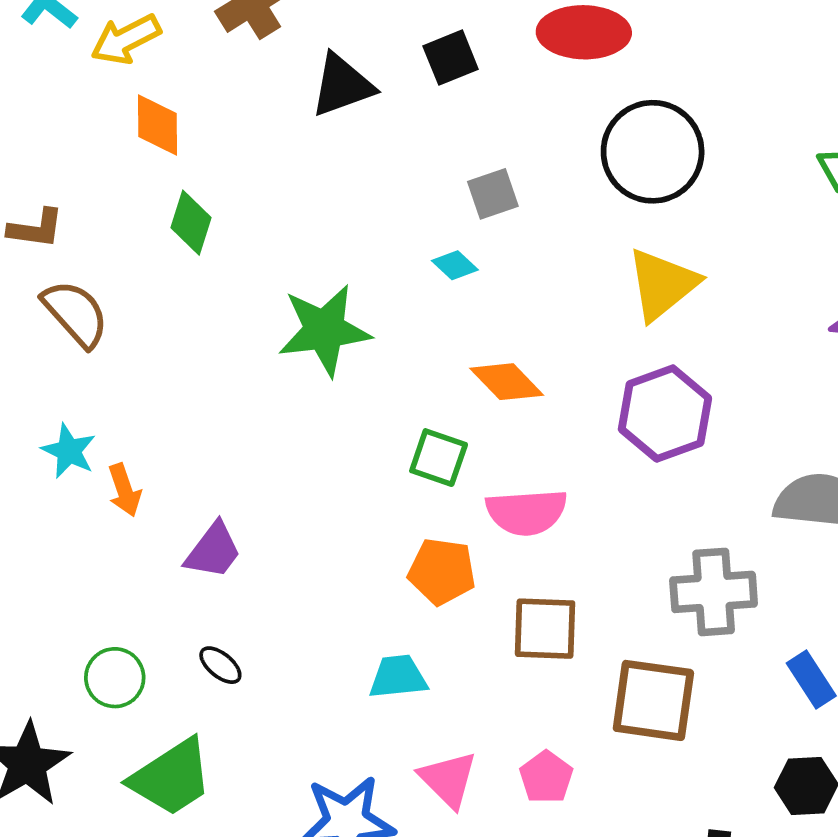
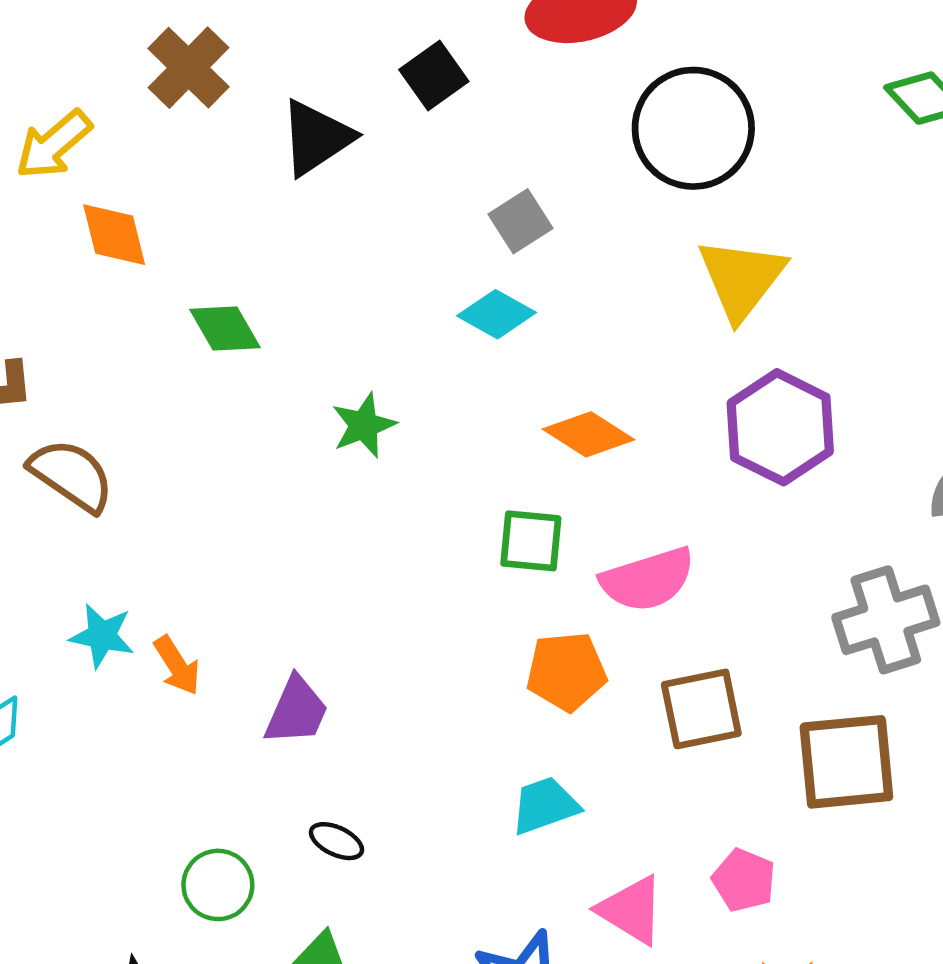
green diamond: (191, 223) -> (225, 329), moved, turned -34
cyan diamond: (455, 265) -> (496, 314), size x1.4
green star: (324, 330) -> (364, 425), size x0.6

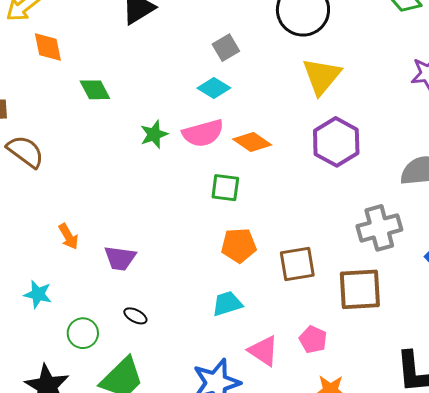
pink semicircle: (648, 580) -> (203, 133), moved
cyan star: (102, 636) -> (38, 294), moved
purple trapezoid: (296, 711) -> (120, 258), turned 72

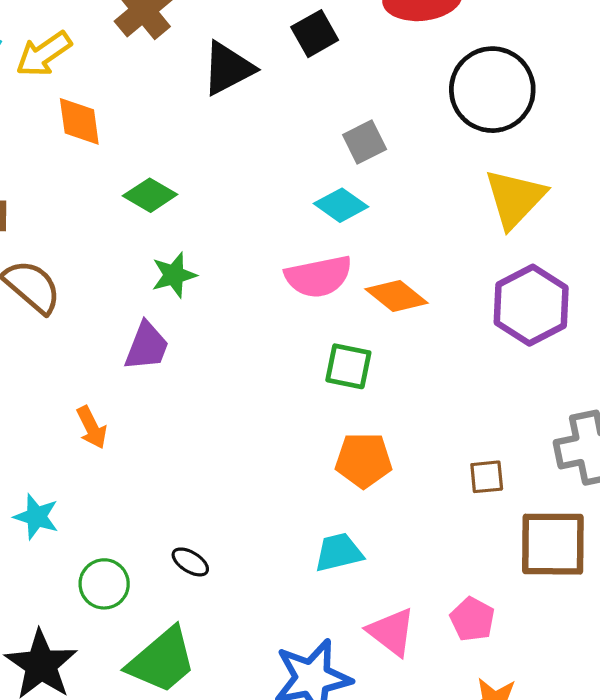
green diamond: (95, 90) -> (150, 195), turned -36
green star: (154, 134) -> (174, 275), moved
purple trapezoid: (120, 258) -> (147, 346), moved, turned -80
brown square: (297, 264) -> (487, 477), moved, size x0.6

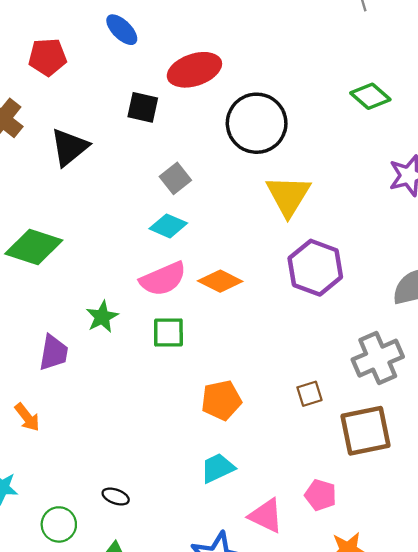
black square: (315, 34) -> (143, 107), moved, turned -36
green diamond: (150, 195) -> (34, 247), size x1.5
green star: (174, 275) -> (102, 317), moved
green square: (348, 366) -> (168, 332), moved

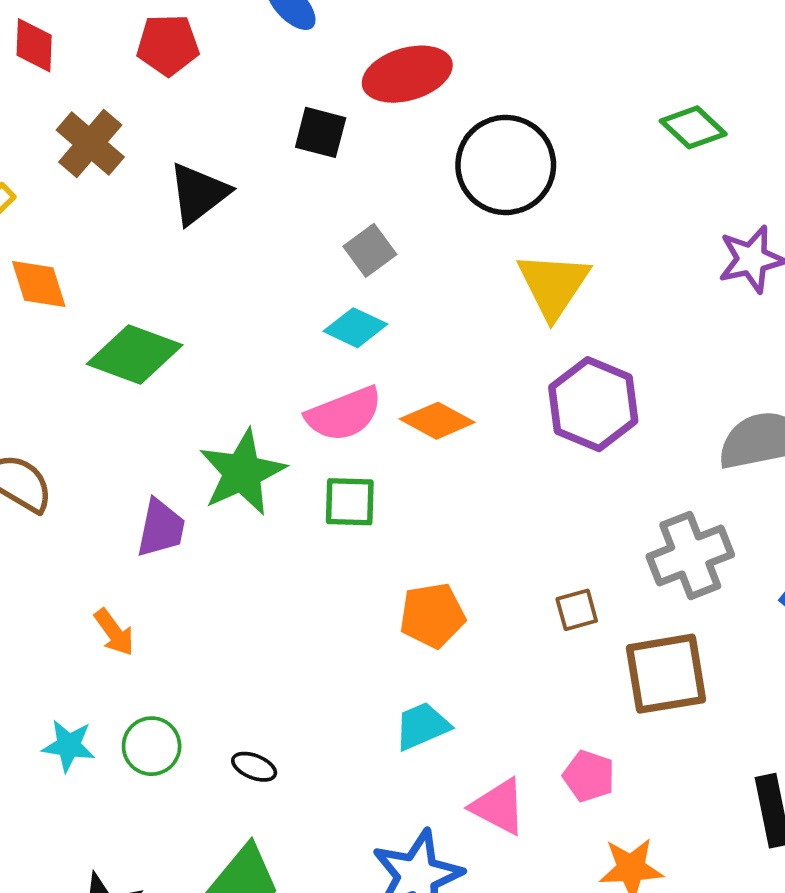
green star: (102, 317) -> (242, 472), size x1.6
green circle: (59, 524) -> (152, 746), moved

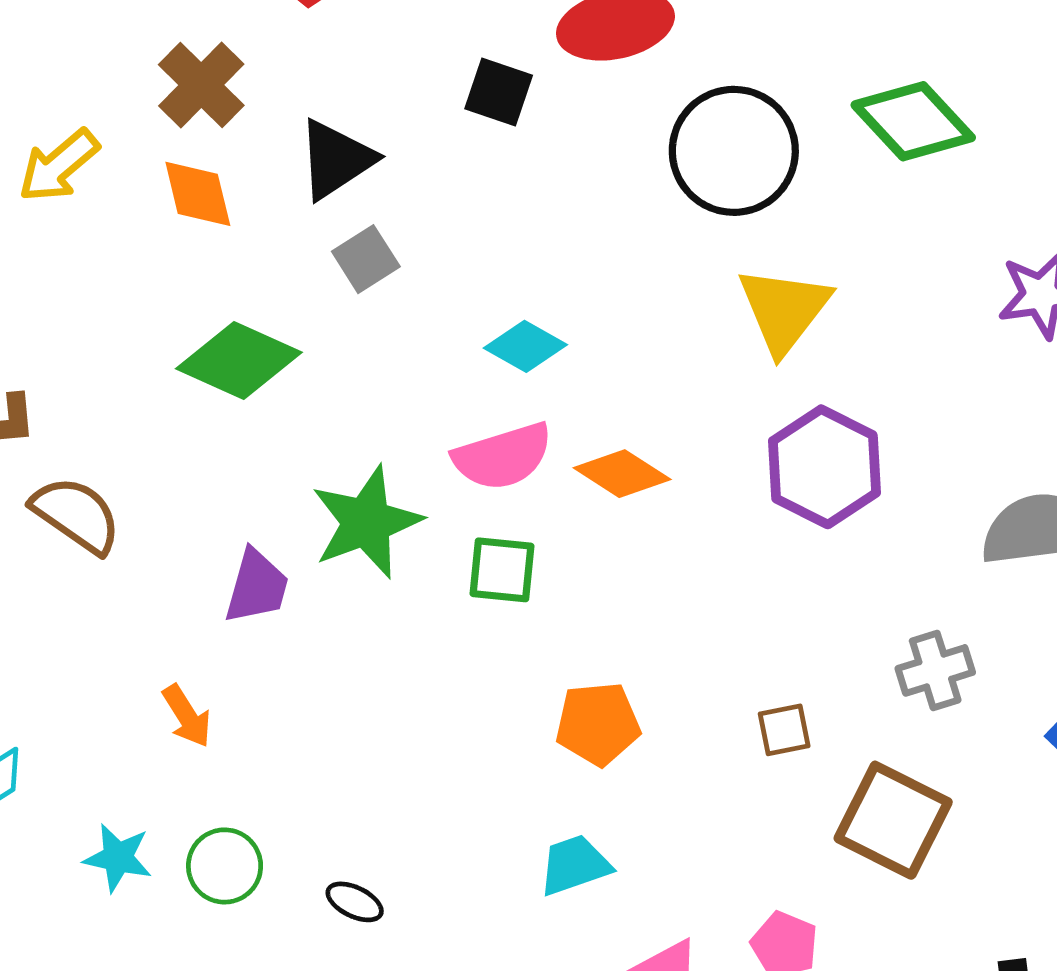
green diamond: (693, 127) -> (913, 121), moved, size x1.4
gray square: (370, 250) -> (366, 259), moved
orange diamond: (39, 284) -> (198, 194), moved
gray cross: (690, 556) -> (935, 670), size x0.7
brown square: (666, 674) -> (893, 820), turned 32

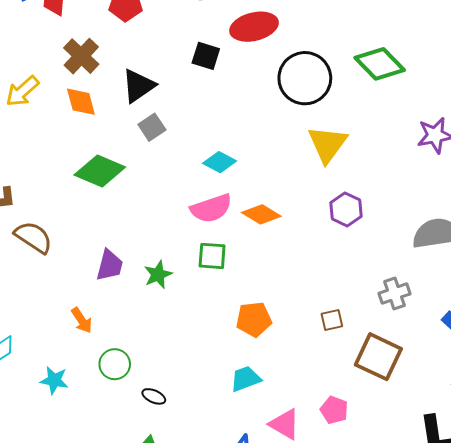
purple hexagon: (824, 467) -> (346, 209), size x0.7
green star: (366, 522) -> (158, 275), moved, size x0.6
green circle: (225, 866) -> (115, 364), moved

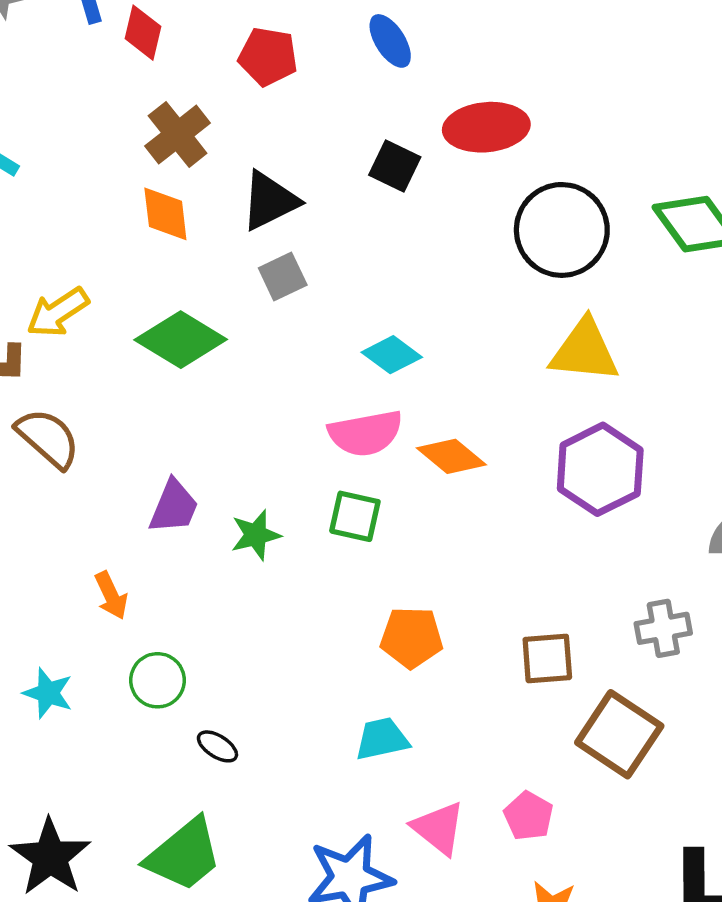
yellow arrow: (22, 91) -> (58, 312), moved
yellow triangle: (327, 144) -> (585, 351), turned 51
purple hexagon: (346, 209) -> (600, 469), size x1.5
brown square: (332, 320) -> (547, 658), size x1.4

